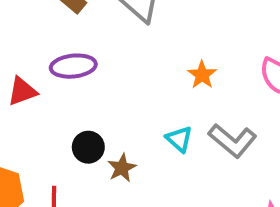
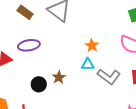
cyan triangle: (179, 139) -> (88, 64), moved, turned -40
brown star: (122, 168) -> (59, 77), moved

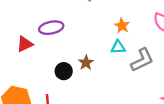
gray L-shape: (109, 77) -> (142, 60), turned -60

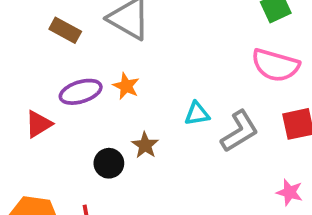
orange star: (122, 26) -> (126, 86), moved

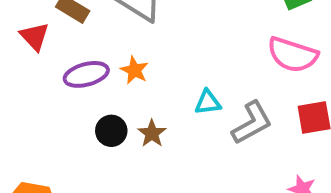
red triangle: (39, 124) -> (35, 36), moved, turned -44
black circle: (109, 163) -> (111, 131), moved

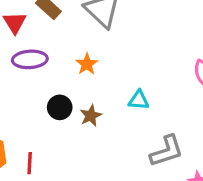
purple ellipse: (86, 74) -> (30, 59), moved
gray L-shape: (252, 123) -> (167, 151), moved

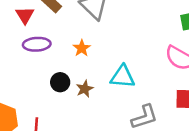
cyan triangle: (139, 100) -> (123, 77), size x1.5

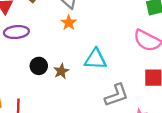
orange star: (82, 48) -> (69, 23), moved

